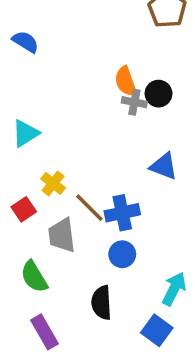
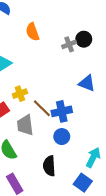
orange semicircle: (126, 81) -> (32, 32), moved
gray cross: (134, 102) -> (69, 44), turned -32
yellow cross: (53, 183) -> (20, 94), turned 32

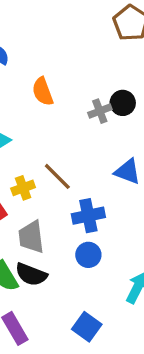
brown line: (42, 108) -> (57, 176), moved
black semicircle: (49, 166) -> (31, 274), moved, turned -66
blue square: (83, 183) -> (87, 327), moved

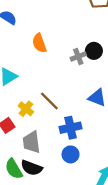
yellow cross: (23, 188) -> (26, 109), turned -32

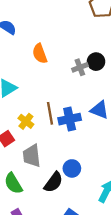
brown line: (49, 101) -> (50, 113), turned 35
blue cross: (71, 128) -> (70, 119), moved
black semicircle: (32, 168) -> (54, 182), moved, turned -75

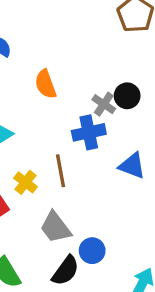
gray cross: (80, 67) -> (104, 104), turned -35
blue cross: (70, 119) -> (89, 132), moved
gray trapezoid: (32, 156) -> (56, 227), moved, turned -30

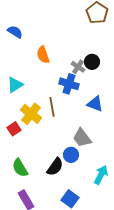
blue cross: (89, 132) -> (69, 84), turned 30
yellow cross: (26, 182) -> (31, 114), size x1.5
gray trapezoid: (56, 227) -> (82, 138), moved

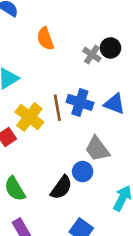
blue cross: (69, 84) -> (80, 102), moved

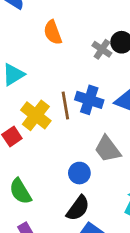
blue circle: (83, 172) -> (79, 173), moved
black semicircle: (61, 187) -> (78, 208), moved

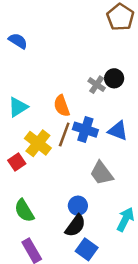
orange semicircle: (53, 32) -> (62, 106), moved
brown line: (65, 106) -> (64, 135), turned 30
blue circle: (79, 173) -> (78, 206), moved

